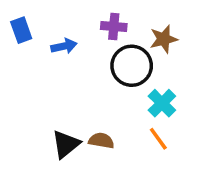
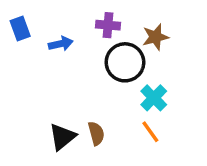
brown semicircle: (101, 141) -> (96, 133), turned 65

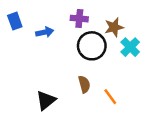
cyan cross: (154, 98) -> (130, 47), moved
brown semicircle: (96, 133) -> (84, 84), moved

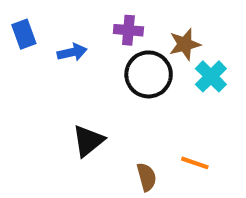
brown semicircle: (84, 84) -> (147, 177), moved
orange line: (110, 97) -> (195, 163), moved, turned -35
black triangle: (46, 100) -> (88, 141), moved

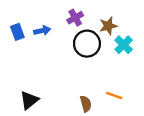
purple cross: (128, 30) -> (75, 18), turned -35
blue rectangle: (24, 34) -> (17, 32), moved
black triangle: (88, 141) -> (29, 100), moved

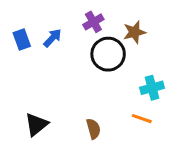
blue arrow: (42, 31) -> (52, 38), turned -35
cyan cross: (124, 45) -> (152, 88), moved, turned 30
brown semicircle: (86, 104) -> (93, 129), moved

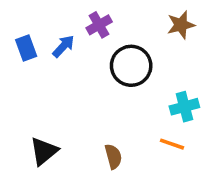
purple cross: (93, 22) -> (99, 25), moved
brown star: (134, 32) -> (181, 25), moved

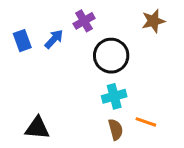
cyan cross: (184, 107) -> (114, 96), moved
black triangle: (44, 151) -> (37, 128), turned 44
brown semicircle: (113, 157) -> (116, 129), moved

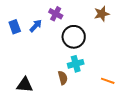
purple cross: (84, 21) -> (56, 14), turned -32
orange line: (146, 122) -> (108, 81), moved
brown semicircle: (116, 129) -> (63, 78), moved

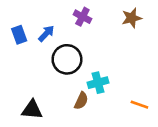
purple cross: (56, 14) -> (82, 17), moved
black circle: (74, 37) -> (67, 59), moved
brown semicircle: (63, 78) -> (81, 101), turned 40

